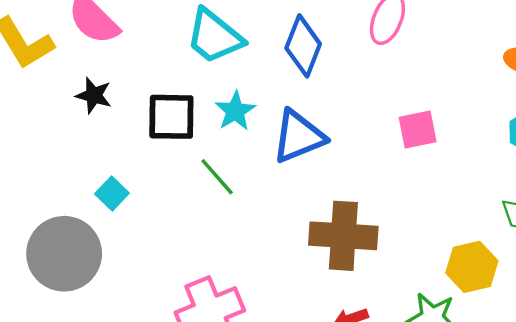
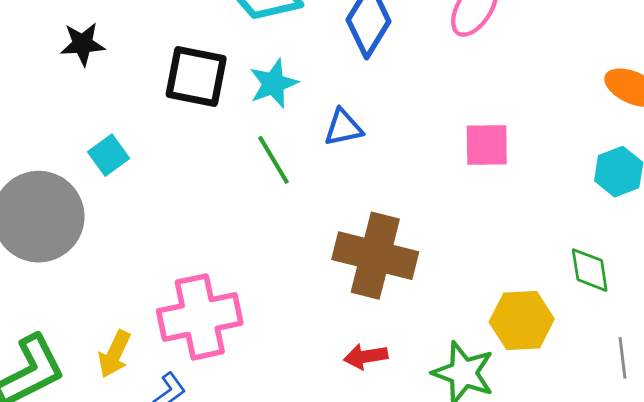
black star: (94, 95) -> (83, 44), moved, turned -30
blue triangle: (298, 136) -> (343, 128), size x0.6
green line: (217, 177) -> (274, 160), moved

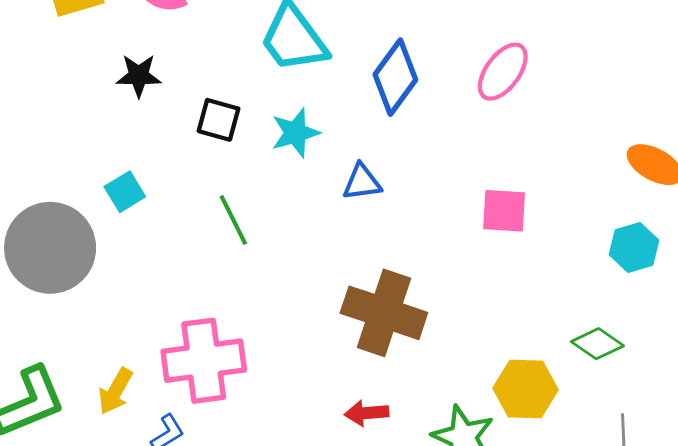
black star: (83, 44) -> (139, 76), moved
black square: (196, 77) -> (219, 120), size x0.7
green line: (274, 160) -> (233, 220), moved
green diamond: (590, 270) -> (597, 344), turned -51

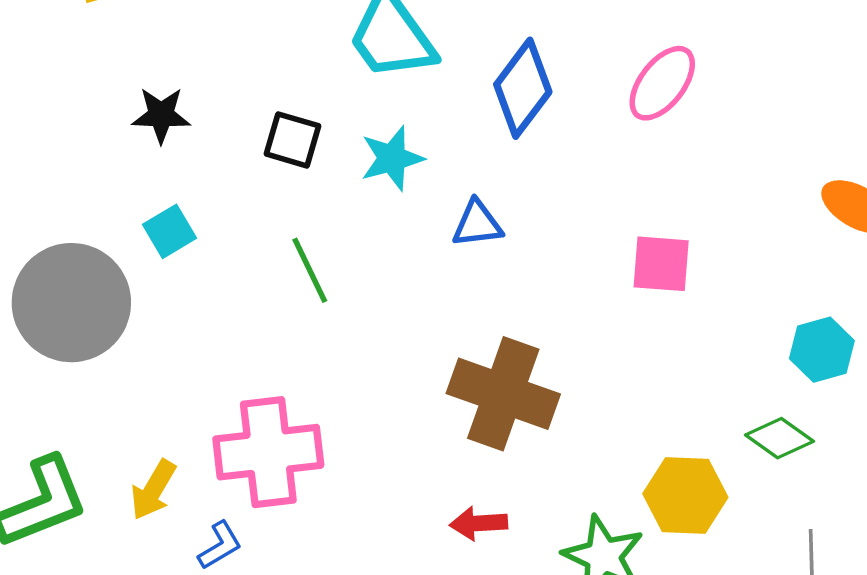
black star: (139, 76) -> (161, 115), moved
cyan hexagon: (634, 247) -> (822, 350), moved

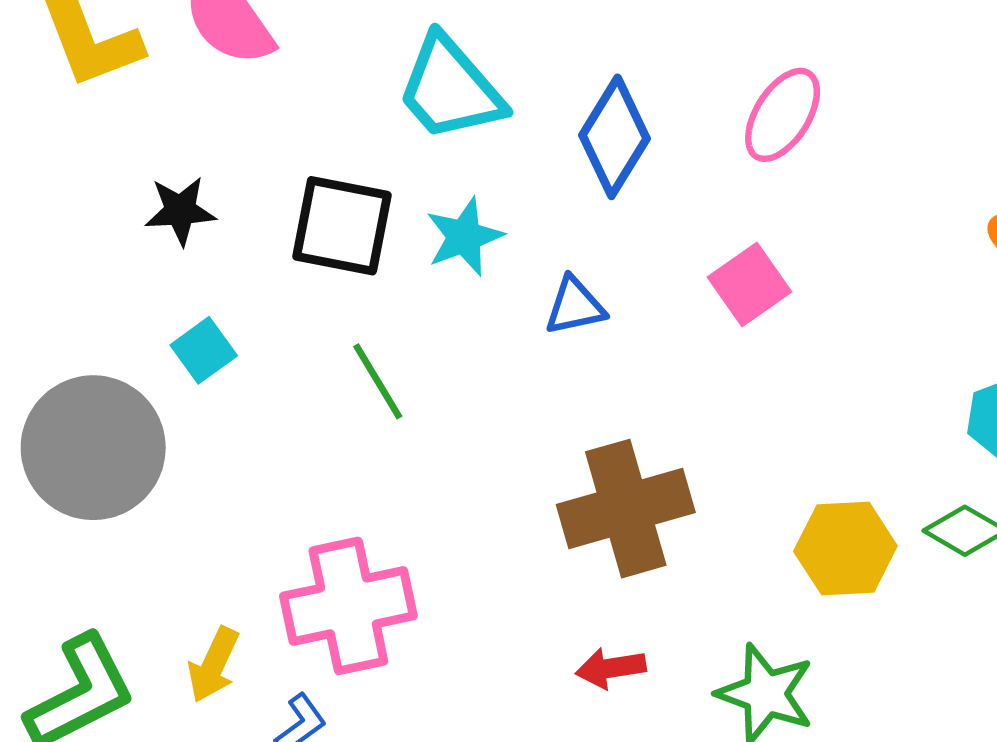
black square: (293, 140) -> (342, 226), size x1.5
pink square: (661, 264) -> (749, 284), moved, turned -34
brown cross: (503, 394) -> (626, 509), turned -30
yellow hexagon: (685, 495) -> (845, 549), moved

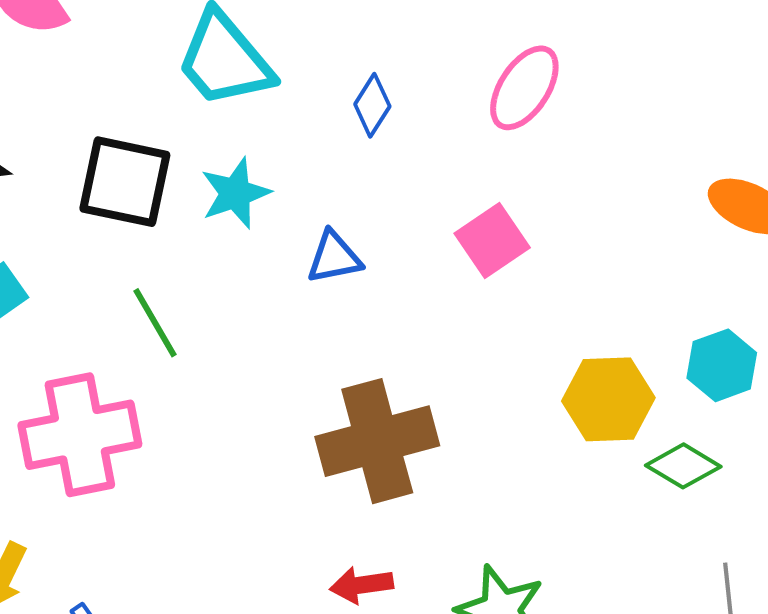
blue diamond: (614, 137) -> (372, 105), size x0.6
yellow hexagon: (845, 549) -> (608, 399), moved
pink cross: (348, 606) -> (80, 435), moved

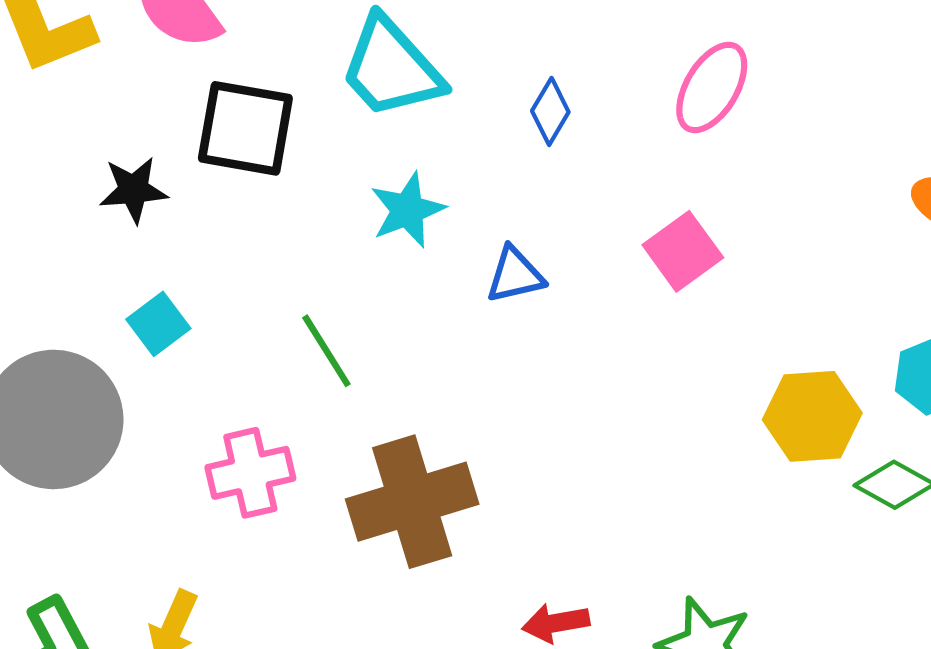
black square: (125, 182) -> (245, 128), moved
pink cross: (80, 435) -> (250, 473), size x0.7
brown cross: (377, 441) -> (412, 502), moved

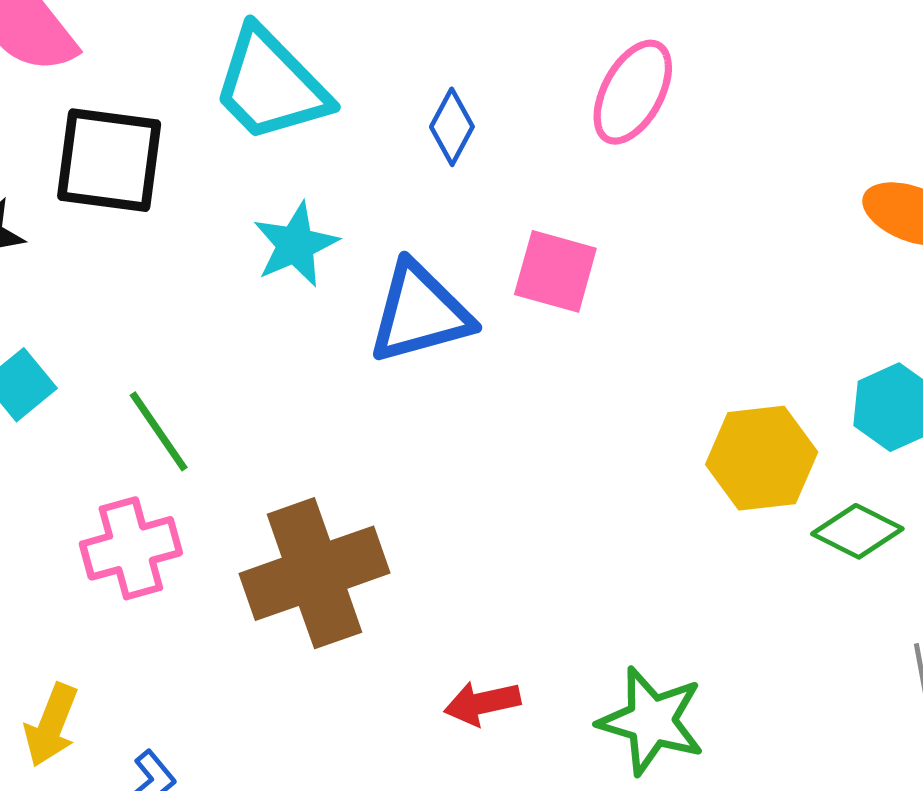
pink square: (683, 251) -> (555, 271), moved, turned -36
blue triangle: (515, 275) -> (420, 313), size x1.6
green line: (326, 351) -> (159, 431), moved

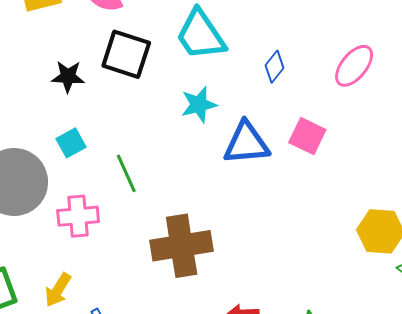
pink cross: (131, 548) -> (78, 216), moved

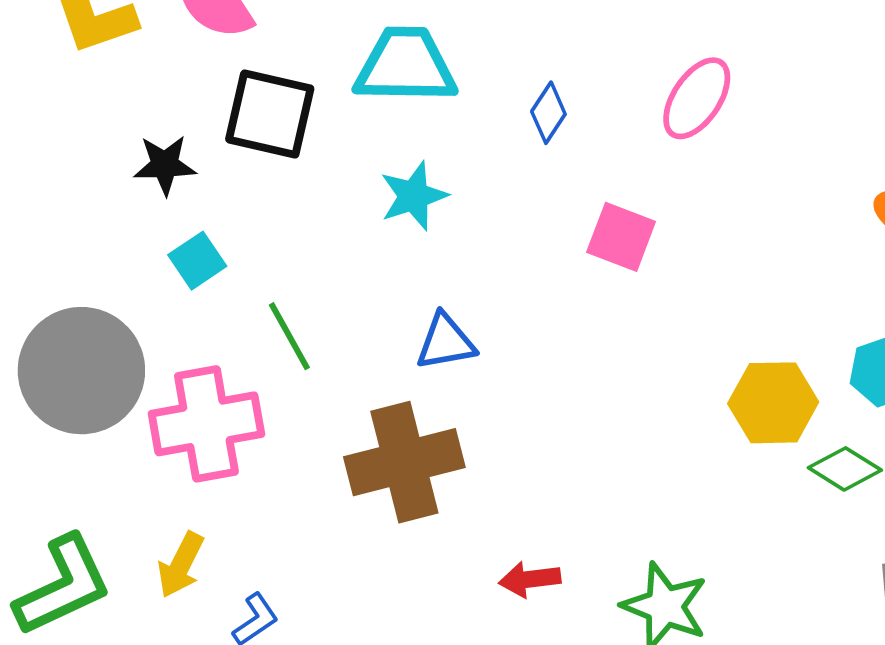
cyan trapezoid: (201, 35) -> (405, 66), turned 130
cyan square: (71, 143) -> (197, 261), moved
blue triangle: (246, 143) -> (446, 342), moved, size x0.7
pink cross: (78, 216) -> (206, 424), size x1.4

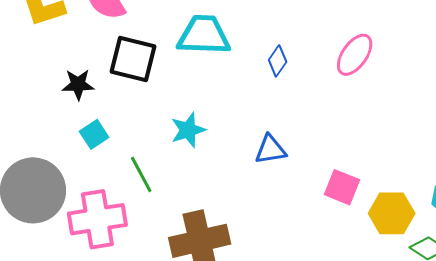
cyan star: (414, 196) -> (188, 130), moved
pink square: (621, 237) -> (342, 187), moved
blue triangle: (446, 342) -> (270, 150), moved

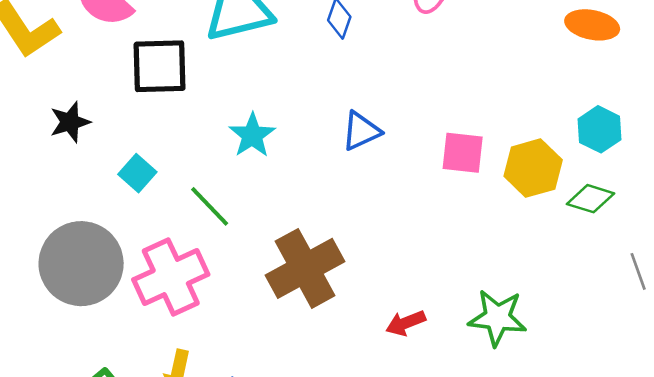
black star: (78, 84) -> (70, 122), moved

